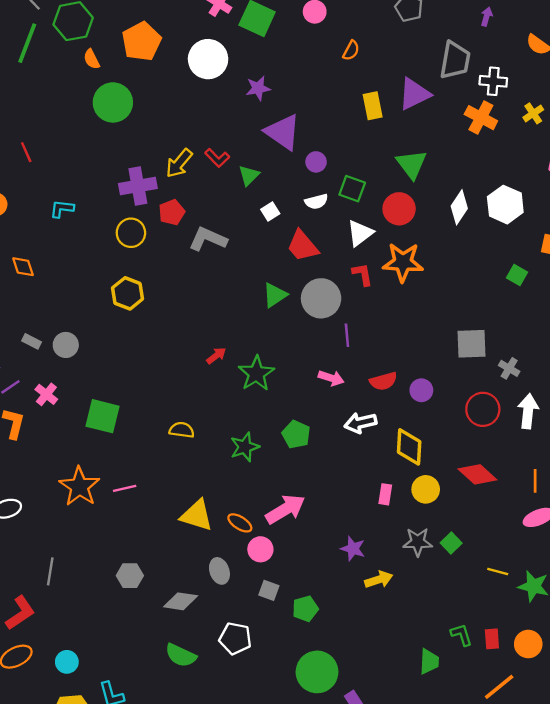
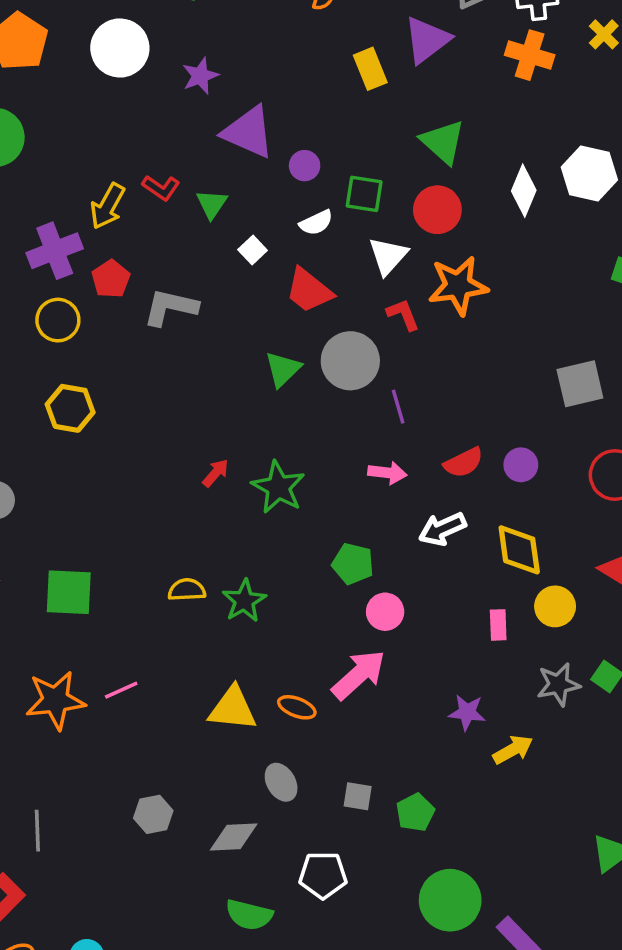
green star: (245, 447) -> (244, 601), moved
orange star: (79, 487) -> (55, 700), turned -30
pink circle: (260, 549) -> (385, 612), moved

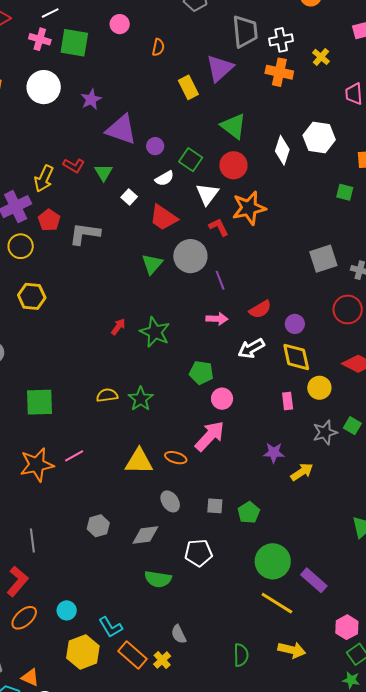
green square: (364, 194) -> (191, 160), turned 30
purple circle: (521, 465) -> (295, 324), moved

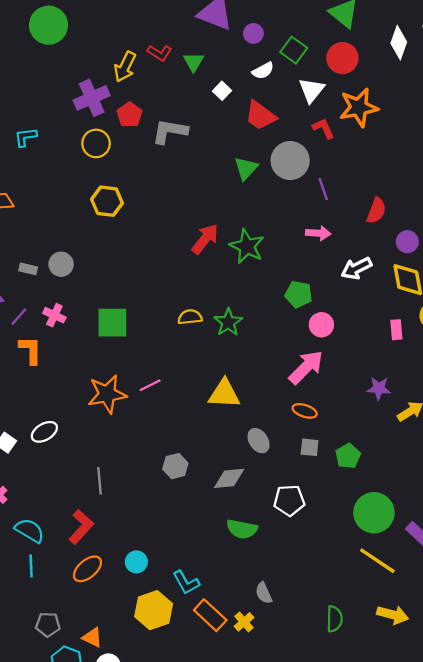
red semicircle: (260, 309) -> (376, 211), moved, turned -40
red arrow: (118, 327) -> (205, 239), size x1.6
orange ellipse: (176, 458) -> (305, 411), moved

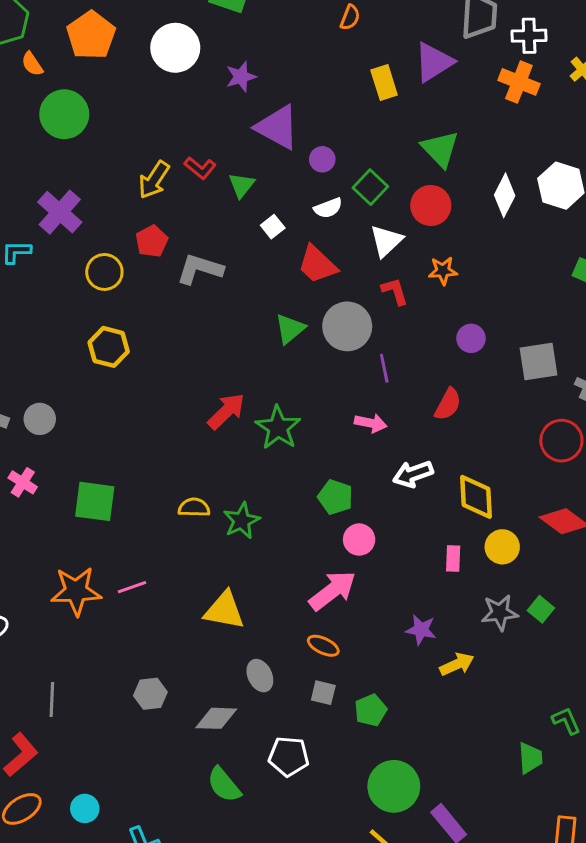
purple cross: (92, 98) -> (60, 212), moved, turned -32
orange star: (359, 107) -> (443, 271), size x0.6
purple circle: (407, 242) -> (471, 338), moved
green semicircle: (242, 529) -> (224, 785), turned 32

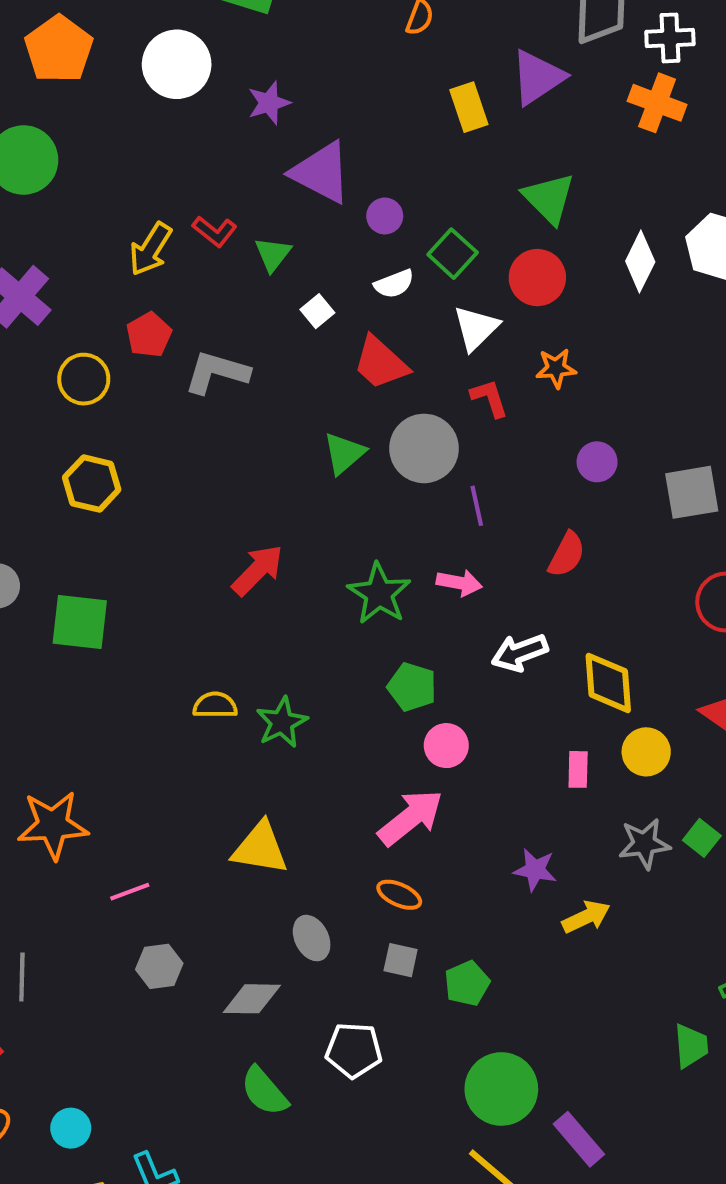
green star: (278, 428) -> (379, 594), moved
green square: (95, 501) -> (80, 622), moved
pink line: (132, 587) -> (130, 892), moved

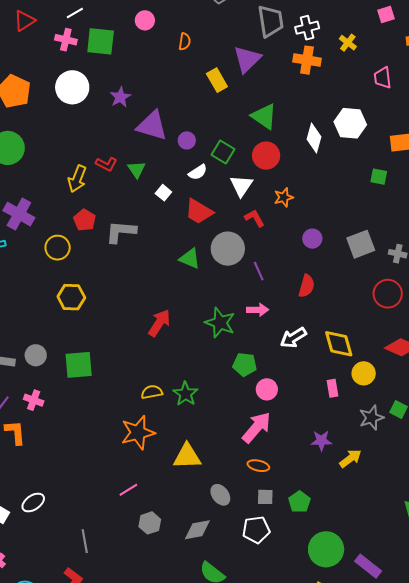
green triangle: (344, 453) -> (190, 258), turned -45
orange star: (53, 825) -> (138, 433), moved
white pentagon: (354, 1050) -> (256, 530), moved

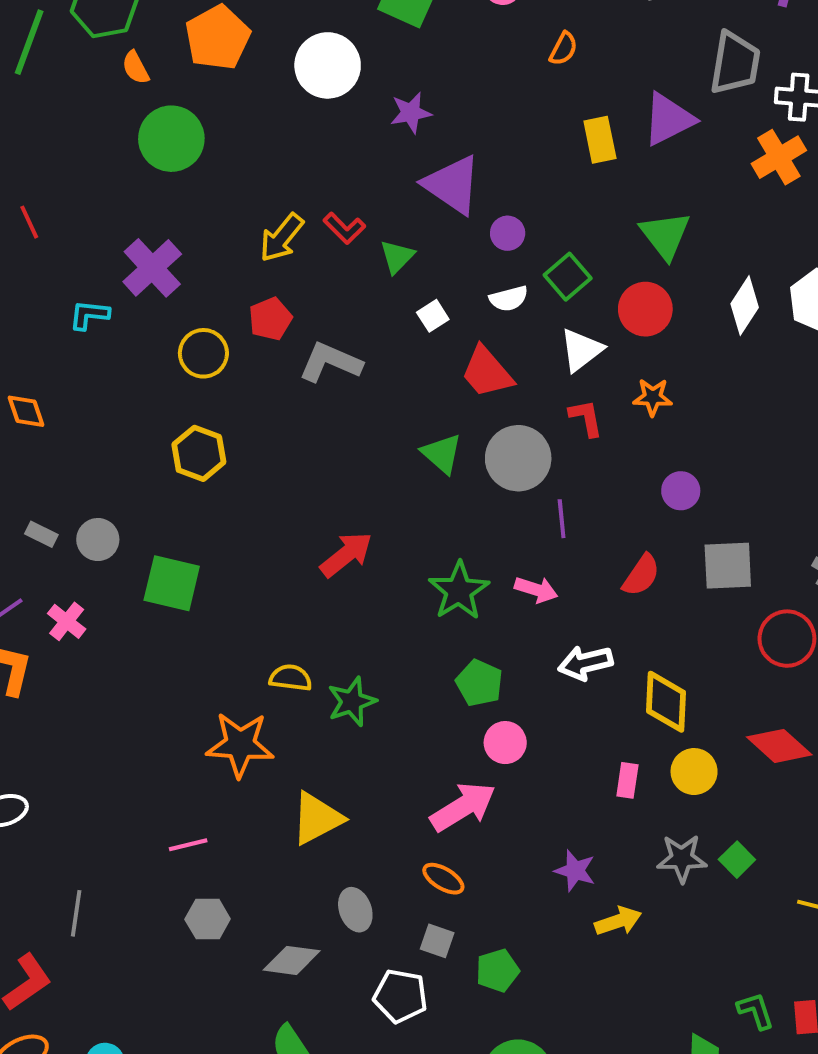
orange cross: (307, 60) -> (779, 157), turned 32
gray square: (361, 244) -> (728, 566), moved
yellow triangle: (187, 456) -> (317, 818), turned -44

